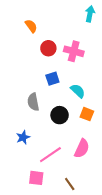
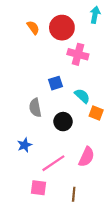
red circle: (48, 48) -> (62, 28), moved, size x1.5
orange square: (87, 114) -> (96, 113), moved
brown line: (70, 184) -> (74, 194), turned 40

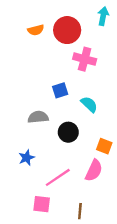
orange semicircle: (33, 28) -> (36, 30), turned 112
gray semicircle: (35, 108) -> (38, 117), turned 96
orange square: (96, 113) -> (104, 146), moved

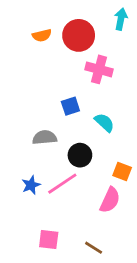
pink line: (58, 177) -> (62, 184), moved
brown line: (80, 211) -> (94, 248), turned -63

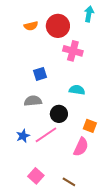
blue square: (70, 106) -> (40, 74), moved
cyan semicircle: (104, 122) -> (77, 90), turned -35
pink square: (49, 240) -> (36, 176), turned 35

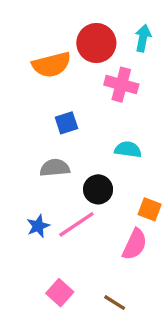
cyan arrow: (89, 14) -> (143, 38), moved
orange semicircle: (31, 26) -> (51, 65), moved, size x1.6

